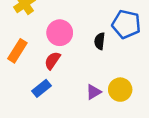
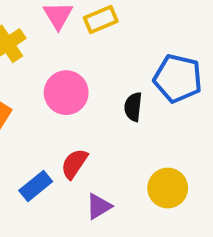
red semicircle: (52, 61) -> (74, 164), moved
purple triangle: (94, 92) -> (99, 206), moved

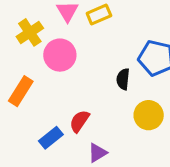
pink circle: (66, 93) -> (60, 55), moved
yellow circle: (168, 188) -> (149, 115), moved

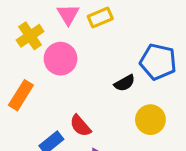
black semicircle: (123, 79) -> (125, 83), turned -125
red semicircle: (79, 121) -> (80, 126), turned -75

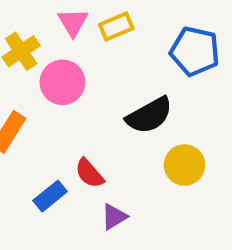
blue pentagon: (158, 62) -> (195, 51), moved
black semicircle: (125, 83) -> (149, 115), size x1.6

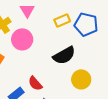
yellow rectangle: (116, 26) -> (62, 20), moved

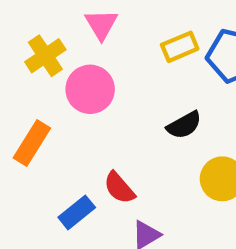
black semicircle: (64, 55) -> (184, 125), size x0.7

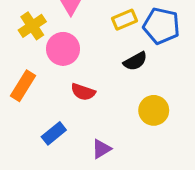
black semicircle: (184, 125) -> (135, 61), moved
red semicircle: (119, 188) -> (83, 92), moved, turned -30

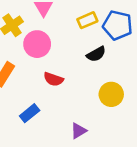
purple triangle: (101, 149) -> (79, 131), moved

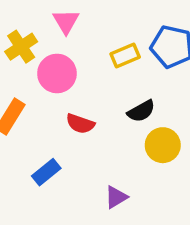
yellow rectangle: (87, 20) -> (125, 56), moved
black semicircle: (96, 54) -> (141, 111), moved

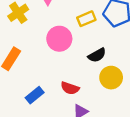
pink circle: (57, 73) -> (59, 39), moved
red semicircle: (80, 124) -> (70, 88), moved

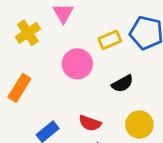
yellow circle: (111, 78) -> (139, 125), moved

